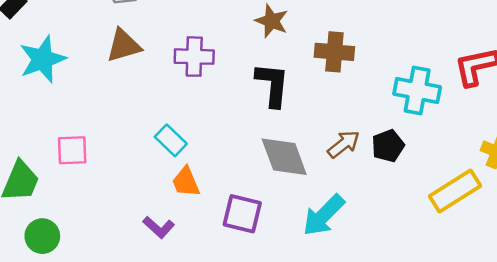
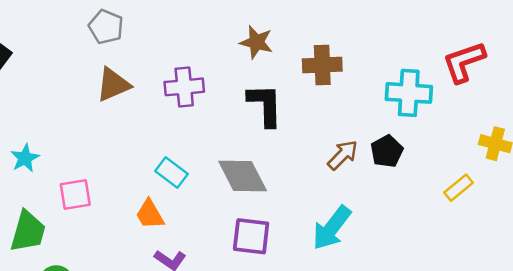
cyan star: (43, 59) -> (25, 158), moved, size x0.6
gray diamond: (284, 157) -> (243, 176), moved
orange trapezoid: (186, 182) -> (150, 214), moved
yellow rectangle: (455, 191) -> (459, 188), size x0.6

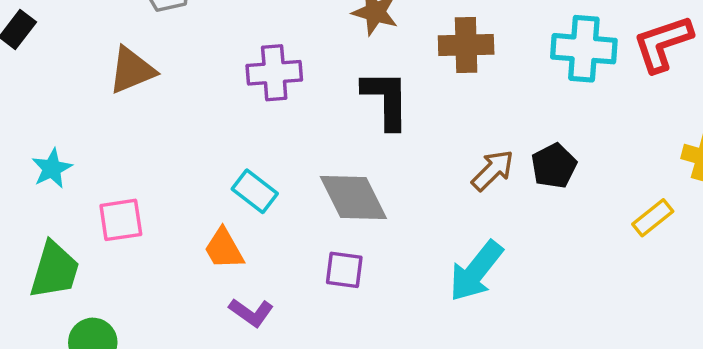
brown triangle: (113, 85) -> (132, 70), moved
cyan cross: (409, 93) -> (584, 49), moved
purple square: (251, 236) -> (344, 270), moved, size x0.7

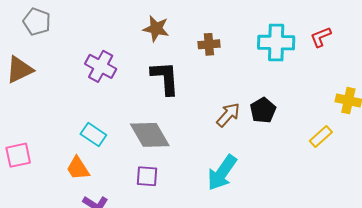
red L-shape: (663, 43) -> (321, 37), size x0.6
brown cross: (466, 45) -> (209, 44), size x0.7
purple cross: (274, 73) -> (101, 66), turned 36

